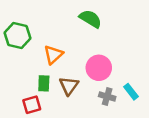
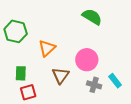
green semicircle: (90, 19) -> (92, 17), moved
green rectangle: (44, 83) -> (21, 73), moved

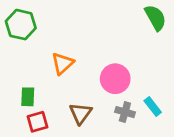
green semicircle: (92, 17) -> (155, 18), moved, turned 30
green hexagon: (16, 31) -> (21, 25), moved
brown triangle: (61, 75) -> (81, 113), moved

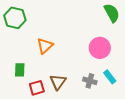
pink circle: (115, 79) -> (100, 48), moved
red square: (37, 122) -> (37, 88), moved

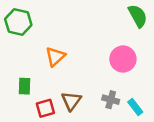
cyan rectangle: (110, 77) -> (135, 107), moved

